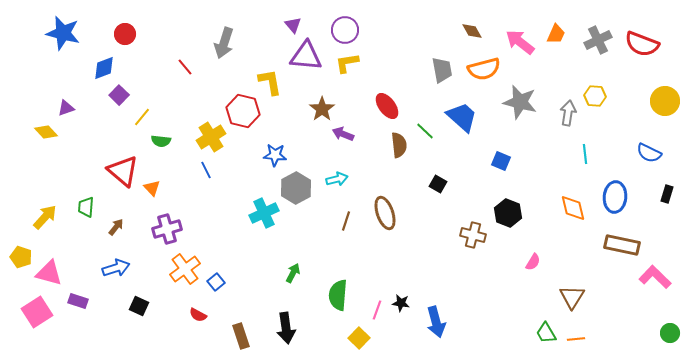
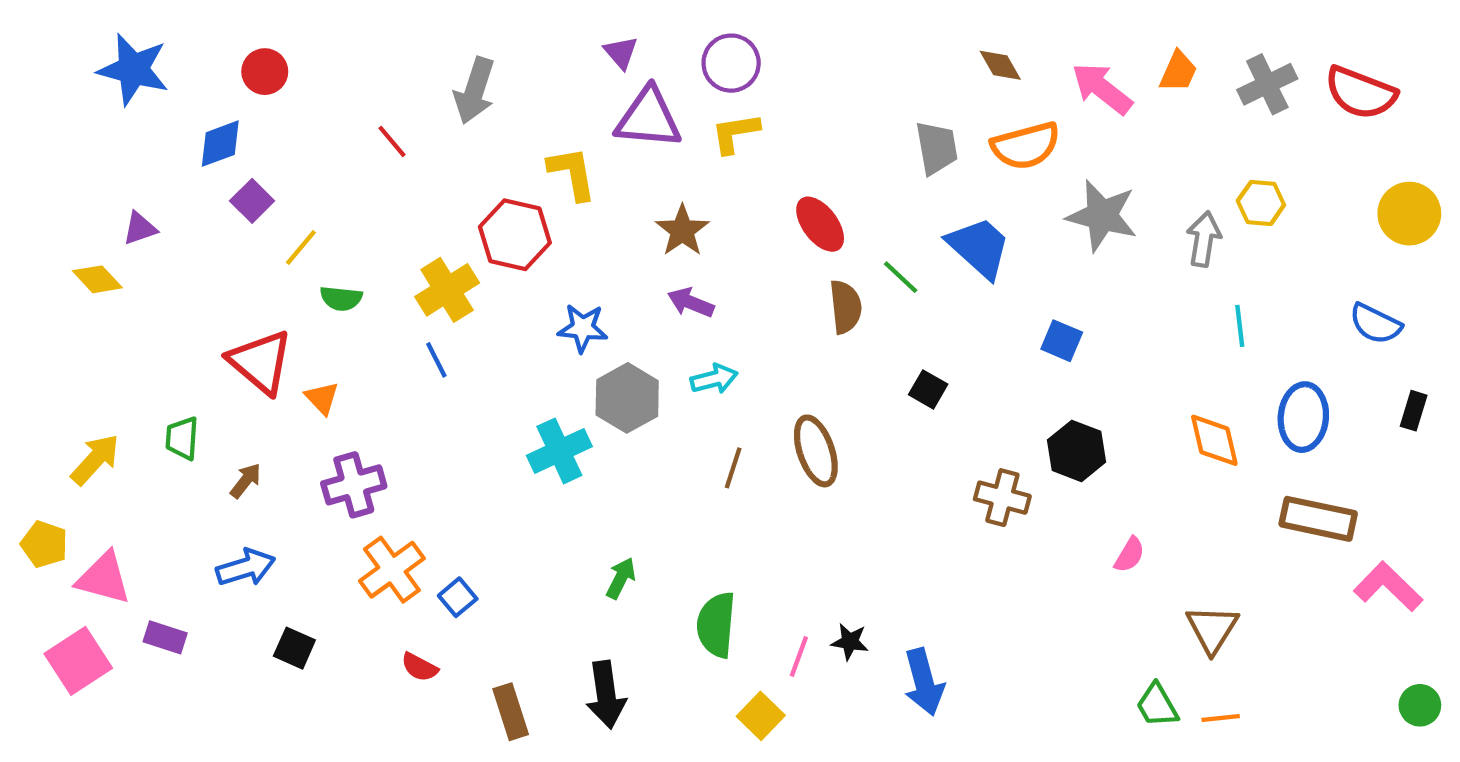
purple arrow: (343, 134) -> (691, 303), moved

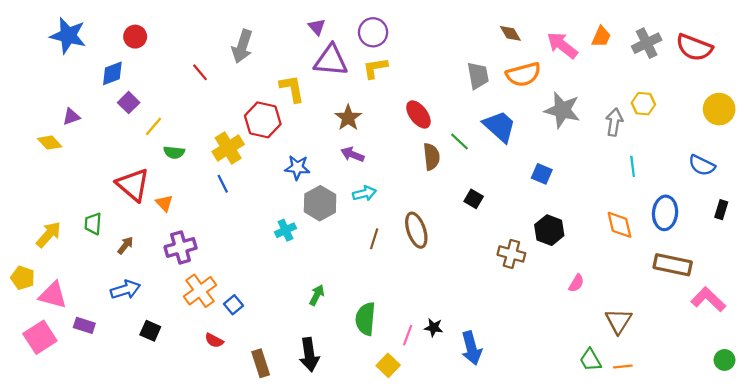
cyan cross: (559, 451) -> (285, 230), size x0.7

